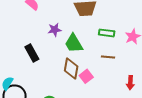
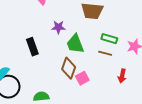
brown line: (108, 57) -> (105, 53), moved
red arrow: (130, 83) -> (122, 76), moved

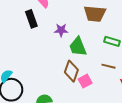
black rectangle: (32, 47) -> (31, 19), moved
brown line: (105, 53) -> (108, 66), moved

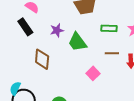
brown diamond: (71, 71) -> (42, 59), moved

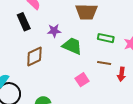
green trapezoid: (77, 42) -> (72, 46), turned 140
brown diamond: (42, 59) -> (34, 57), turned 50

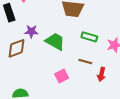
purple star: (54, 31) -> (31, 31), moved

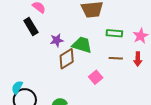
brown diamond: (16, 48) -> (67, 59), moved
red arrow: (101, 74) -> (138, 59), moved

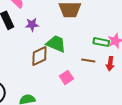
green rectangle: (114, 33) -> (101, 42), moved
purple star: (57, 40) -> (32, 25), moved

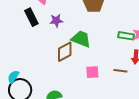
brown line: (88, 60) -> (120, 71), moved
pink square: (66, 77) -> (92, 72), turned 32

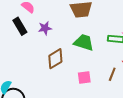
green trapezoid: (81, 39) -> (84, 42), moved
brown line: (120, 71) -> (112, 74), turned -72

